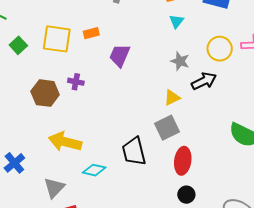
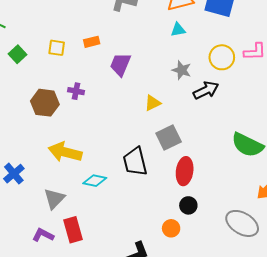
cyan triangle: (176, 21) -> (178, 30), turned 42
yellow square: (57, 39) -> (57, 48), size x0.6
yellow triangle: (172, 98) -> (152, 103), moved

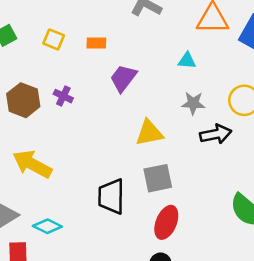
cyan triangle: (178, 30) -> (187, 61), moved
gray star: (182, 70) -> (193, 103), turned -30
yellow triangle: (152, 103) -> (149, 133), size x1.4
cyan diamond: (95, 181) -> (47, 226), moved

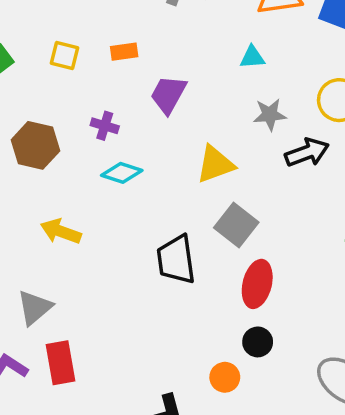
purple cross: (63, 96) -> (105, 126), moved
yellow arrow: (32, 164) -> (61, 231), size x0.7
gray square: (158, 178) -> (236, 225), turned -32
cyan diamond: (47, 226) -> (122, 173), moved

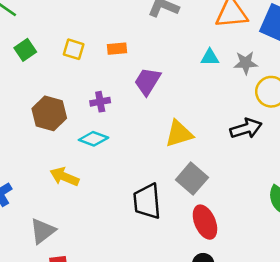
gray star: (270, 115) -> (246, 63), moved
purple cross: (105, 126) -> (100, 102), turned -30
cyan diamond: (122, 173) -> (93, 139), moved
red ellipse: (257, 284) -> (205, 222), turned -40

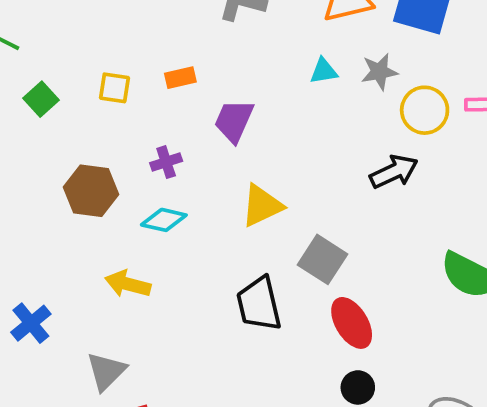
yellow triangle: (179, 134) -> (262, 206), moved

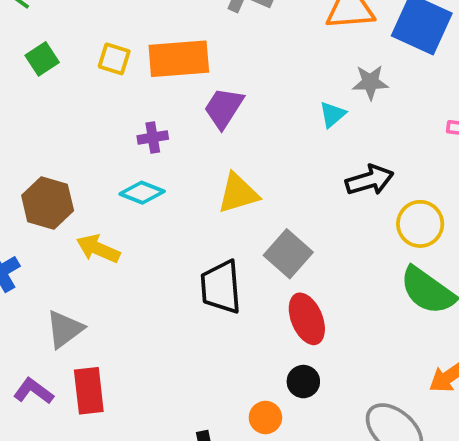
cyan triangle: (324, 71) -> (333, 114), moved, turned -40
orange rectangle: (180, 78) -> (179, 59), size x2.0
yellow circle: (425, 110) -> (420, 224), moved
brown hexagon: (91, 191) -> (48, 203), moved

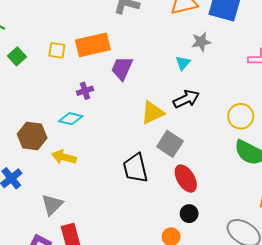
black arrow: (370, 180) -> (186, 99), moved
cyan diamond: (142, 193) -> (71, 119), moved
yellow triangle: (238, 193) -> (152, 113), moved

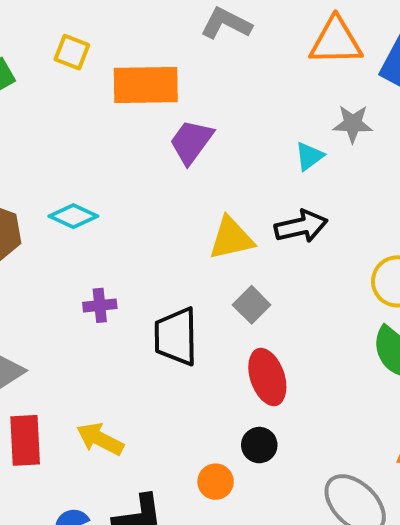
yellow square: (57, 50) -> (72, 52), moved
purple cross: (85, 91) -> (100, 305), moved
gray square: (170, 144) -> (252, 305), size x0.7
yellow arrow: (64, 157) -> (100, 439), moved

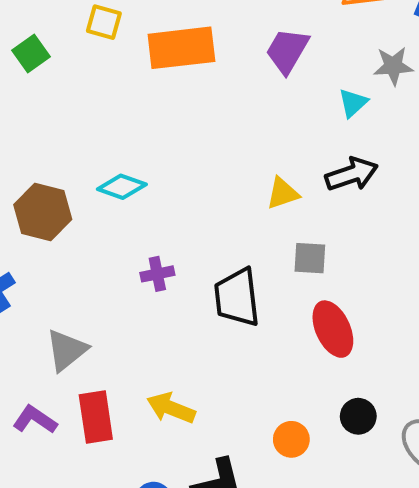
purple trapezoid: (191, 142) -> (287, 51), moved
yellow triangle: (231, 238) -> (283, 193), size x0.7
gray square: (252, 305) -> (310, 258), turned -36
black circle: (259, 445) -> (358, 416), moved

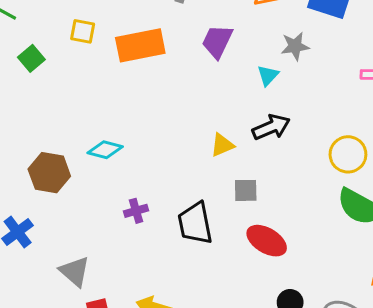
red ellipse: (333, 329) -> (267, 241), turned -30
gray triangle: (67, 350) -> (75, 271), turned -36

